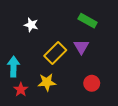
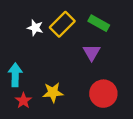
yellow rectangle: (55, 53) -> (62, 24), moved
red circle: (92, 83) -> (103, 94), size x1.5

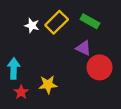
purple triangle: (92, 52) -> (83, 48), turned -35
red circle: (103, 94) -> (100, 67), moved

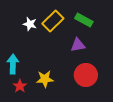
purple triangle: (83, 48) -> (78, 45), turned -35
red circle: (100, 67) -> (86, 75), moved

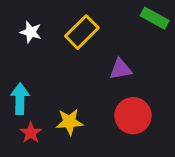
green rectangle: (84, 20) -> (155, 18), moved
white star: (30, 24) -> (31, 32), moved

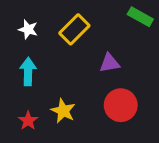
cyan arrow: (20, 99) -> (28, 72), moved
yellow star: (69, 122) -> (63, 111), turned 30

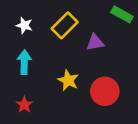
purple triangle: (109, 63) -> (95, 42), moved
yellow star: (63, 111) -> (68, 80), moved

